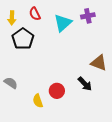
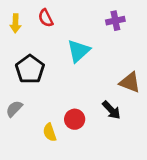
cyan triangle: (63, 23) -> (79, 51), moved
black pentagon: (23, 39) -> (30, 69), moved
gray semicircle: (11, 83) -> (14, 109), turned -80

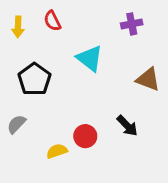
cyan triangle: (79, 51) -> (90, 58), turned -40
brown triangle: (130, 82) -> (148, 79), moved
yellow semicircle: (50, 132) -> (57, 151), turned 90

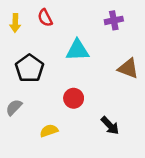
cyan triangle: (90, 58) -> (77, 50), turned -40
black arrow: (127, 126) -> (110, 125), moved
red circle: (85, 136) -> (74, 98), moved

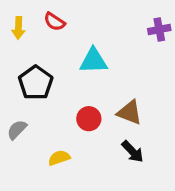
red semicircle: (45, 18) -> (54, 22), turned -30
purple cross: (114, 20) -> (159, 30), moved
brown triangle: (128, 68) -> (130, 112), moved

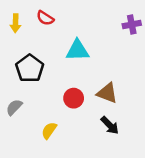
yellow semicircle: (59, 158) -> (49, 130), turned -36

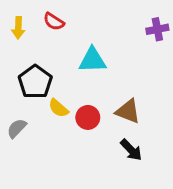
yellow semicircle: (49, 130) -> (58, 108), moved, turned -84

